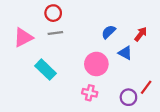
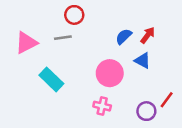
red circle: (53, 13) -> (74, 15), moved
red arrow: (141, 34) -> (148, 35), moved

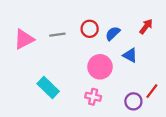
red circle: (74, 15) -> (90, 29), moved
red arrow: (148, 35) -> (146, 26), moved
cyan rectangle: (51, 79) -> (48, 88), moved

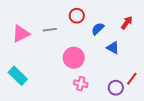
red circle: (90, 29) -> (77, 16), moved
pink circle: (100, 67) -> (74, 58), moved
cyan rectangle: (48, 88) -> (18, 76), moved

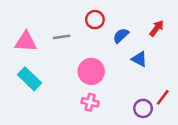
pink triangle: (21, 34) -> (26, 42), turned 30
cyan rectangle: (18, 76) -> (29, 79), moved
pink cross: (81, 84) -> (90, 102), moved

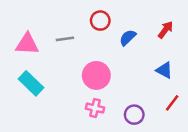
blue triangle: (139, 59) -> (164, 70), moved
purple circle: (143, 108) -> (134, 115), moved

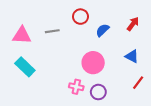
pink circle: (96, 75) -> (93, 63), moved
purple circle: (134, 115) -> (98, 92), moved

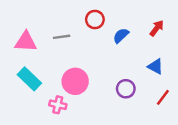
pink circle: (93, 63) -> (75, 81), moved
pink cross: (76, 87) -> (58, 105), moved
purple circle: (98, 92) -> (126, 89), moved

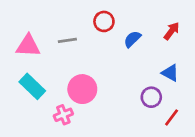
purple circle: (126, 89) -> (151, 97), moved
red line: (163, 97) -> (172, 117), moved
pink cross: (58, 105) -> (63, 115), turned -35

